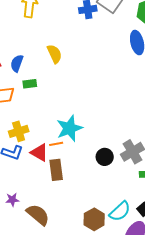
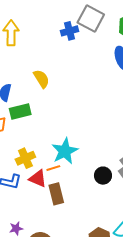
green rectangle: (30, 84) -> (20, 111), size x1.5
yellow cross: (19, 131) -> (25, 158), moved

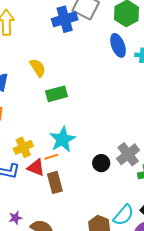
blue cross: (69, 31) -> (65, 19), size x1.4
green rectangle: (20, 111) -> (56, 94), moved

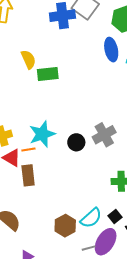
green rectangle: (56, 94) -> (48, 74), moved
gray cross: (128, 154) -> (104, 135), moved
black circle: (101, 163) -> (76, 142), moved

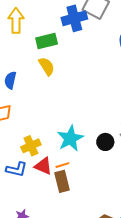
green rectangle: (48, 74) -> (47, 41), moved
orange line: (28, 149) -> (62, 165), moved

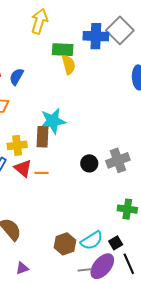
yellow semicircle: (47, 66) -> (69, 65), moved
cyan star: (70, 138) -> (53, 121), moved
brown rectangle: (62, 181) -> (42, 137), moved

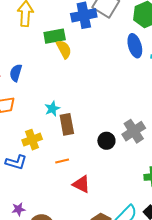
cyan star: (53, 121) -> (52, 109), moved, size x0.6
brown rectangle: (42, 137) -> (67, 124), moved
red triangle: (23, 168) -> (81, 184), moved

